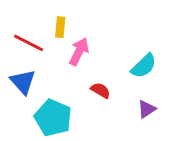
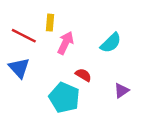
cyan semicircle: (144, 66) -> (111, 43), moved
cyan pentagon: (53, 118) -> (64, 98), moved

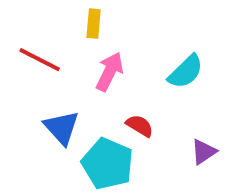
yellow rectangle: (50, 23) -> (94, 24), moved
blue triangle: (19, 68) -> (62, 128), moved

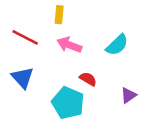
pink arrow: (110, 72) -> (69, 45), turned -95
blue triangle: (62, 128) -> (23, 78), moved

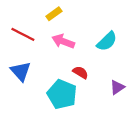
yellow rectangle: (59, 15) -> (54, 14), turned 49

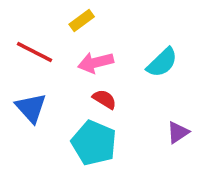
pink arrow: (63, 41) -> (96, 62), turned -35
red semicircle: (80, 72) -> (104, 99), moved

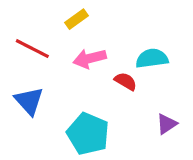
cyan semicircle: (162, 62) -> (152, 58), turned -144
red semicircle: (104, 99) -> (126, 81), moved

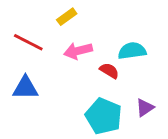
blue triangle: (29, 101) -> (25, 88), turned -48
cyan pentagon: (88, 134) -> (104, 116), moved

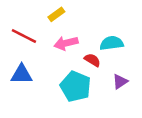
purple triangle: (145, 108) -> (120, 82), moved
cyan pentagon: (104, 116) -> (76, 86), moved

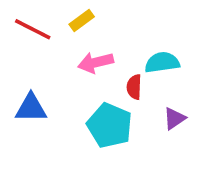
red line: (24, 36) -> (33, 29), moved
red semicircle: (92, 60) -> (134, 87), turned -119

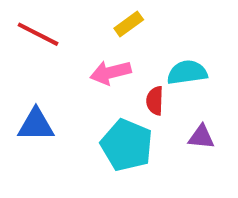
yellow rectangle: (82, 20) -> (129, 24), moved
purple triangle: (174, 118) -> (201, 137), turned 40

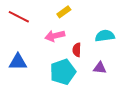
cyan semicircle: (187, 72) -> (105, 36), moved
cyan pentagon: (127, 145) -> (63, 72), turned 30

